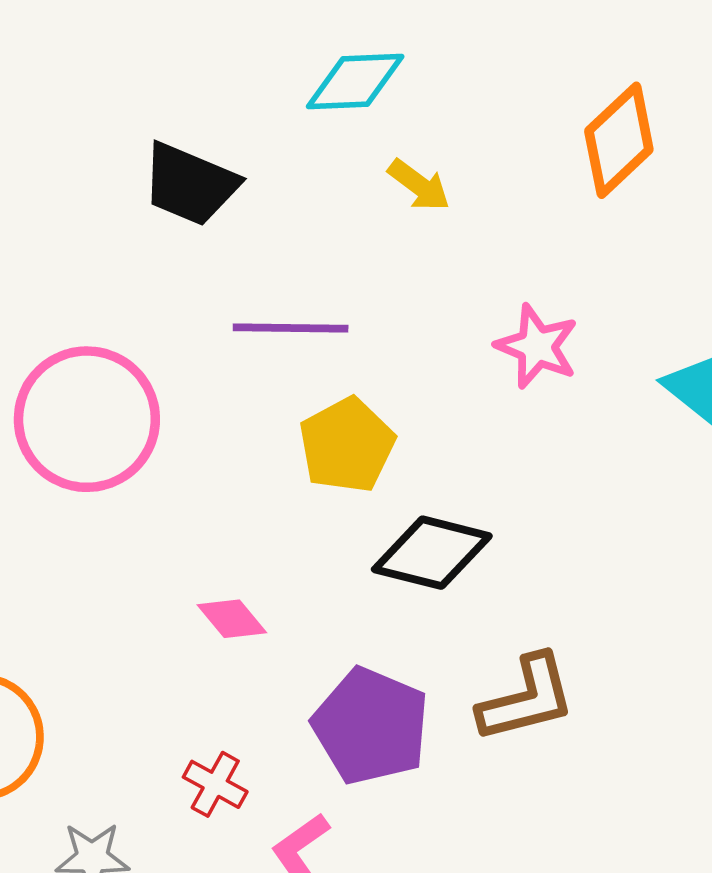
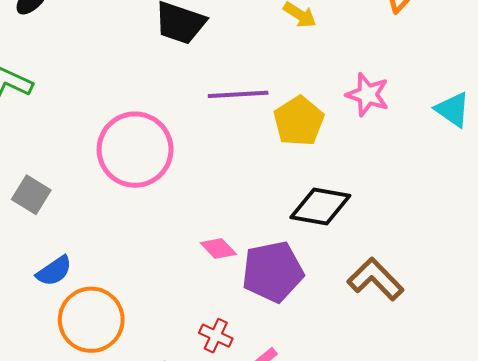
yellow pentagon: (347, 445) -> (299, 121), moved
brown L-shape: (527, 699) -> (375, 279), turned -116
purple pentagon: (371, 726) -> (273, 272), moved, turned -30

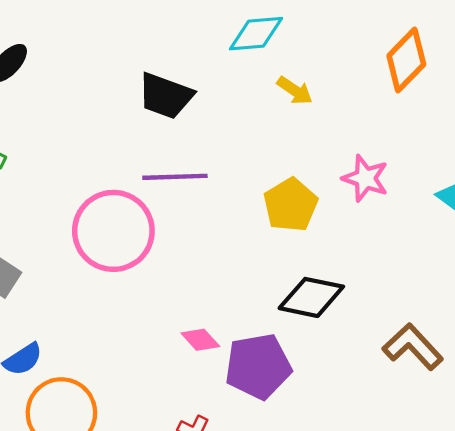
purple line: (238, 94) -> (175, 177), moved
brown L-shape: (375, 279) -> (413, 347), moved

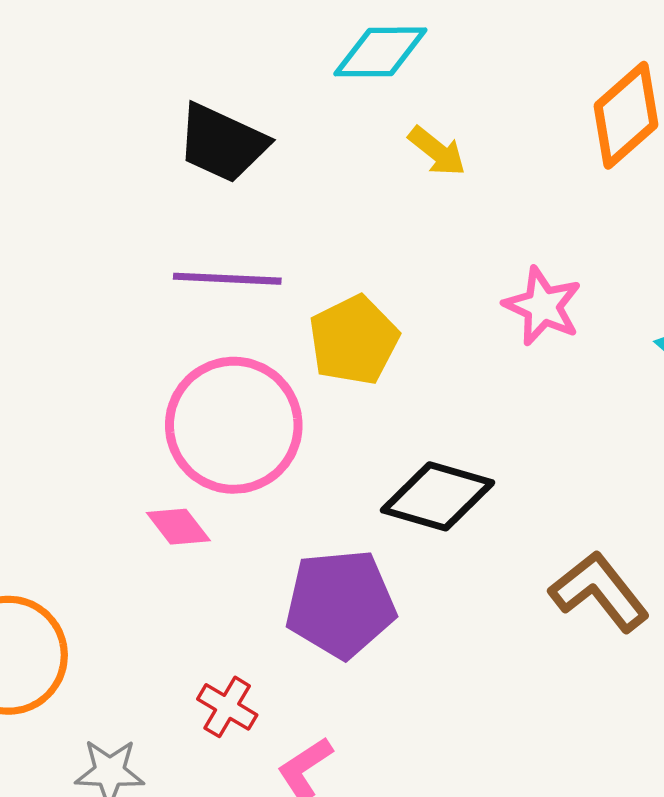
yellow pentagon: (291, 205) -> (354, 340), moved
pink circle: (113, 231) -> (234, 425), moved
pink diamond: (200, 340) -> (178, 527), moved

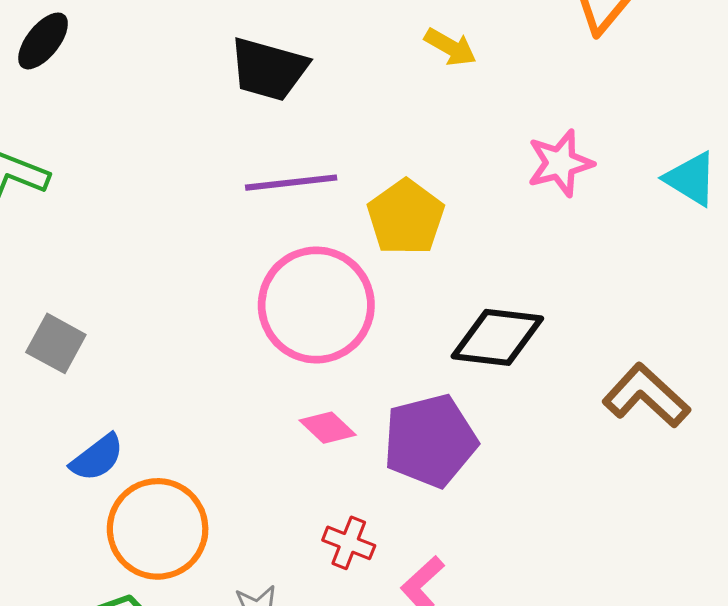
pink star: (543, 306) -> (560, 163), turned -30
pink diamond: (178, 527) -> (328, 428), moved

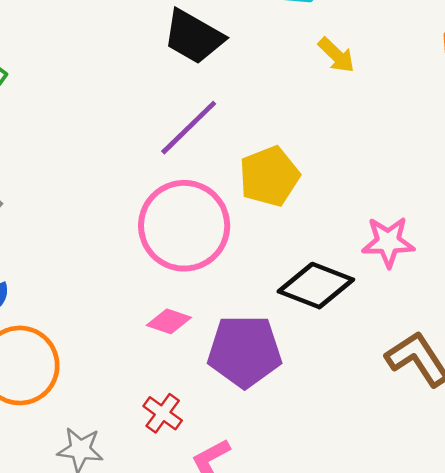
pink star: (560, 163) -> (388, 242), moved
purple line: (291, 183) -> (189, 128), turned -52
pink diamond: (328, 428) -> (169, 321), turned -39

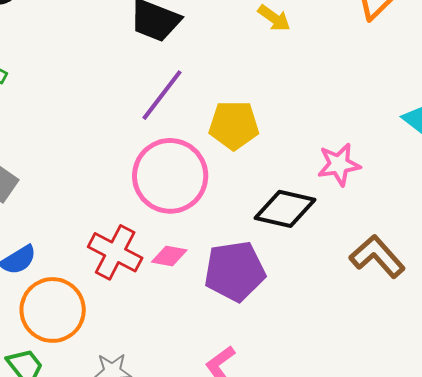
yellow pentagon: (269, 176) -> (234, 125), turned 30
red cross: (163, 413) -> (115, 252), moved, size x1.6

